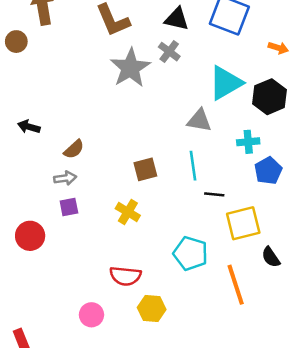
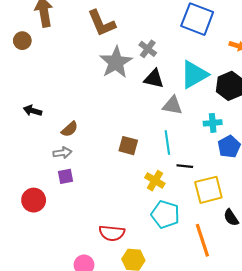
black triangle: (177, 19) -> (154, 79), moved
brown square: (145, 169) -> (128, 146), turned 30
yellow cross: (128, 212) -> (155, 181), moved

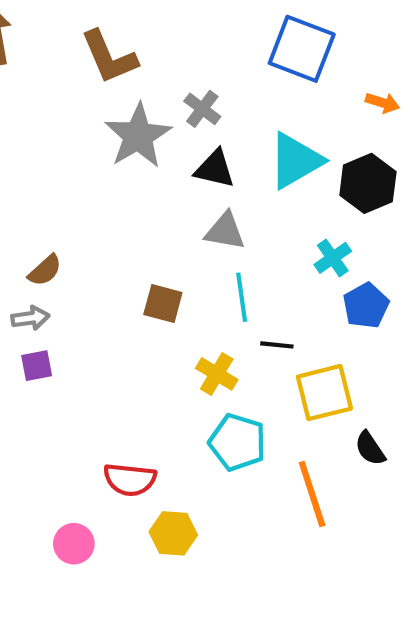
gray triangle: (172, 105) -> (225, 231), moved
cyan cross: (213, 123) -> (333, 258), turned -30

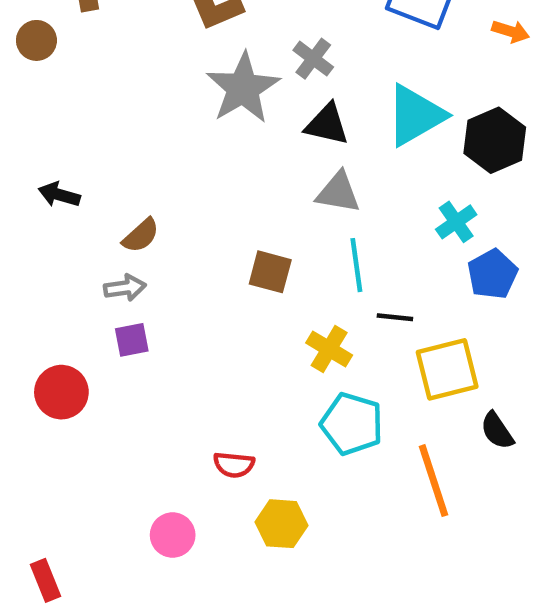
orange arrow: (382, 103) -> (511, 31), moved
red semicircle: (130, 480) -> (234, 465), size x0.7

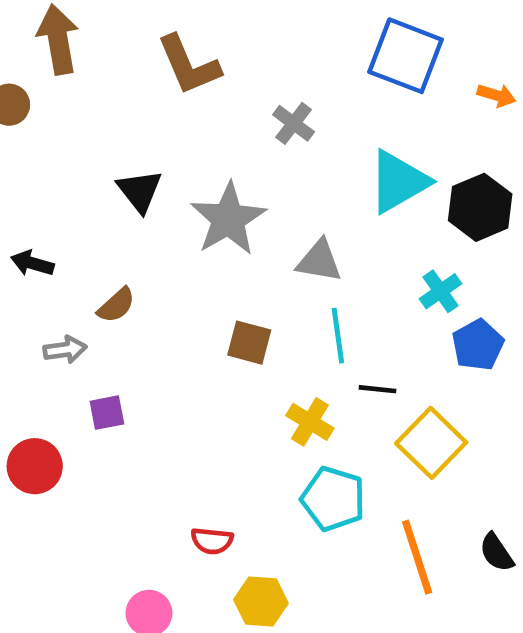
gray star: (243, 88) -> (228, 219), moved
black triangle: (327, 124) -> (140, 191), moved, turned 39
gray arrow: (125, 288) -> (65, 350), moved
yellow square: (447, 369) -> (431, 443), turned -32
black semicircle: (497, 431) -> (496, 552), moved

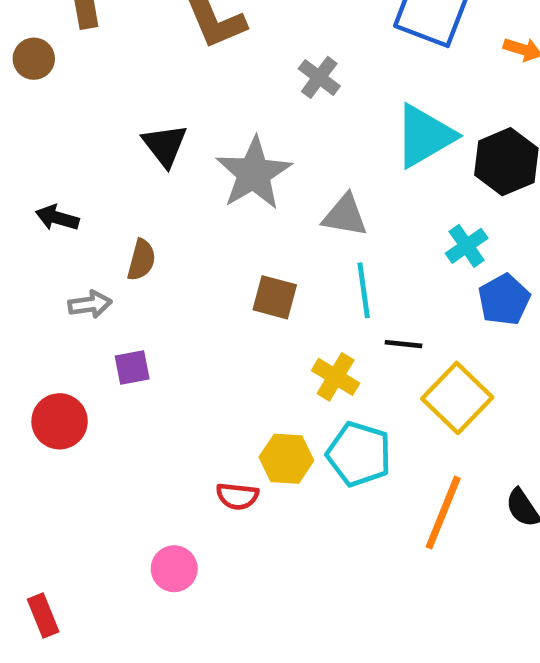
brown semicircle: (116, 305) -> (141, 260), turned -33
orange line: (417, 557) -> (443, 513), turned 40
yellow hexagon: (261, 601) -> (286, 459), moved

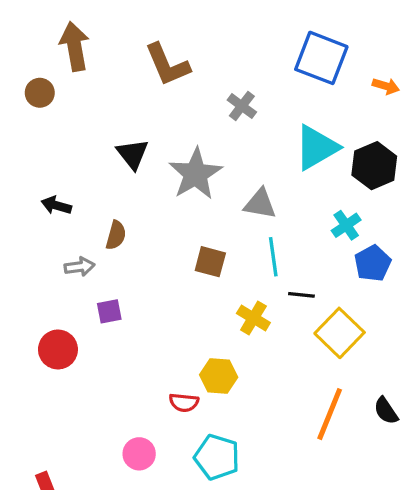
cyan pentagon: (359, 454) -> (217, 457), moved

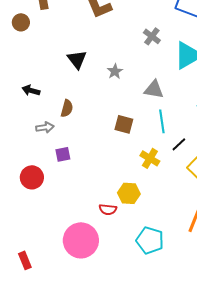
gray cross: (242, 106) -> (152, 36), moved
gray star: (195, 174) -> (115, 71), size x0.5
black line: (301, 295) -> (179, 144), turned -49
pink circle: (139, 454) -> (81, 240), size x1.8
cyan pentagon: (217, 457) -> (150, 240), moved

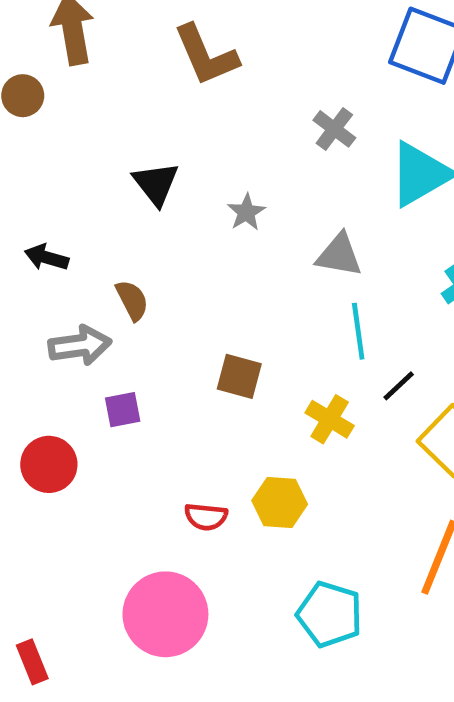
brown semicircle: (67, 108) -> (132, 300), turned -42
brown square: (124, 124) -> (239, 376), moved
gray arrow: (45, 127) -> (80, 345), size x1.4
red semicircle: (108, 209) -> (206, 517), moved

